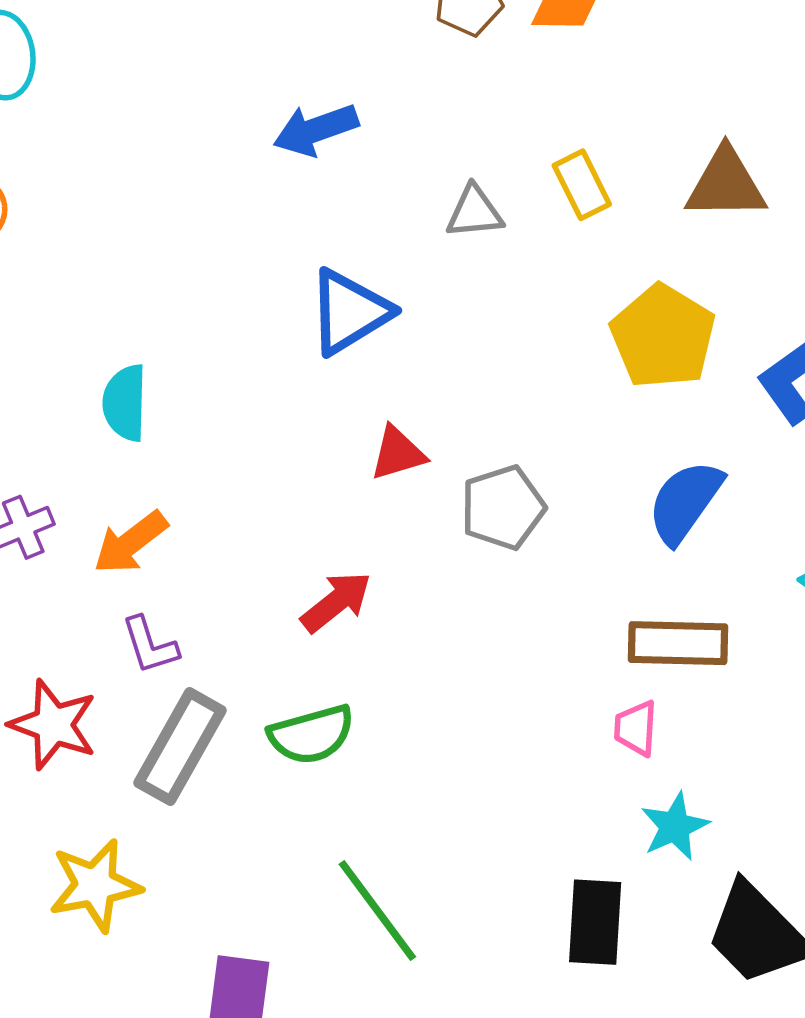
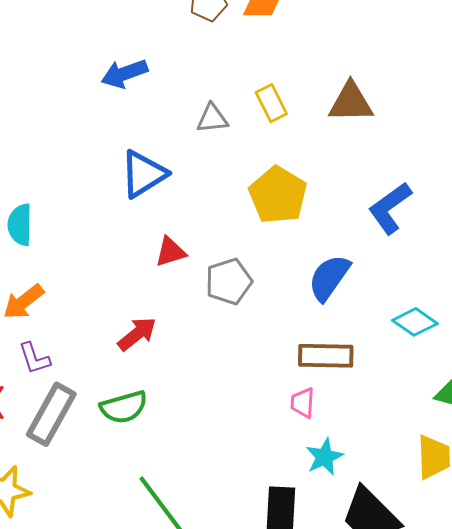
yellow pentagon: (663, 337) -> (278, 195), moved

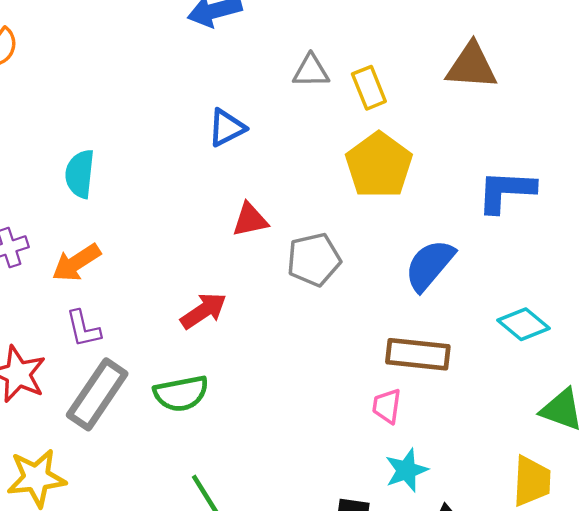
yellow rectangle: (271, 103) -> (369, 88), moved
blue triangle: (143, 174) -> (227, 128), size x0.7
blue L-shape: (390, 208) -> (506, 191), turned 34

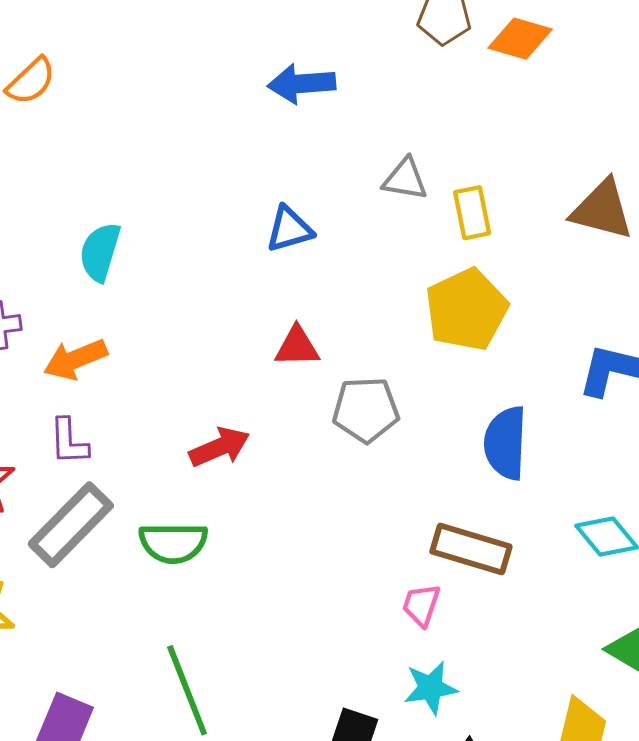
blue semicircle: (429, 265) -> (506, 443), turned -48

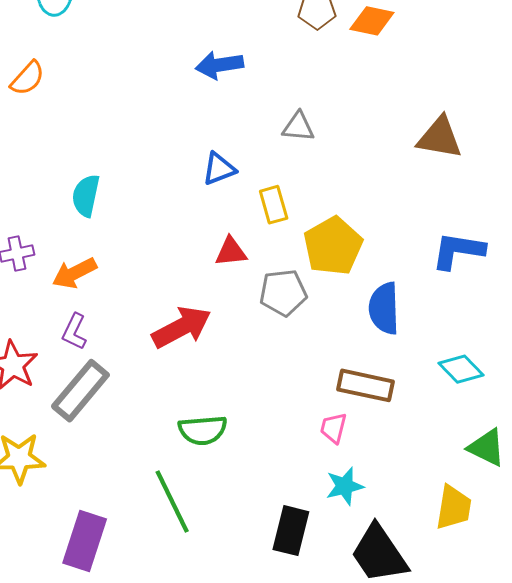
yellow rectangle: (472, 213) -> (274, 205), moved
yellow pentagon: (467, 310) -> (333, 246), moved
purple L-shape: (69, 441) -> (74, 332), turned 33
red arrow: (220, 447) -> (182, 327), size x1.4
green semicircle: (173, 543) -> (203, 430), moved

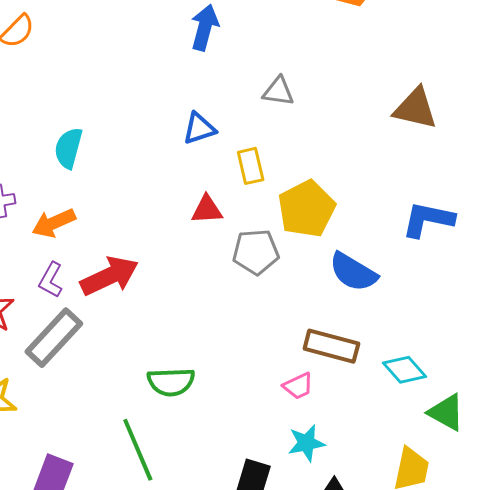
blue arrow: (219, 65) -> (205, 27), turned 111
blue semicircle: (384, 308) -> (353, 272), turned -60
red arrow: (182, 327) -> (110, 276), moved
cyan diamond: (461, 369) -> (404, 370), moved
pink trapezoid: (333, 428) -> (298, 386), turned -132

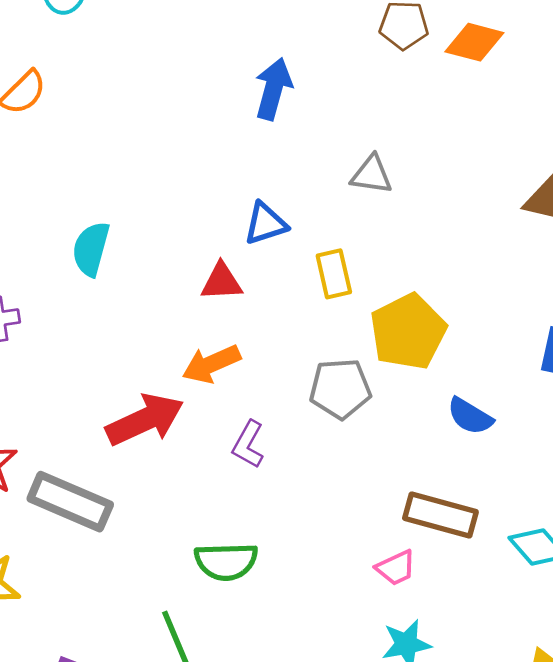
red triangle: (207, 210) -> (222, 282), moved
orange arrow: (54, 223) -> (211, 364), moved
blue semicircle: (353, 272) -> (470, 416), size x0.7
purple L-shape: (51, 280) -> (248, 444), moved
gray rectangle: (54, 338) -> (70, 502), turned 70

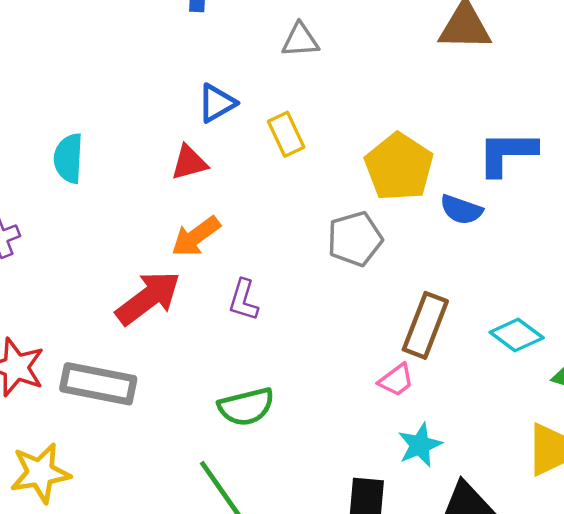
yellow pentagon: (408, 332) -> (399, 167), moved
gray pentagon: (340, 389) -> (355, 239), moved
blue semicircle: (470, 416) -> (461, 210), moved
brown rectangle: (440, 515) -> (425, 325), turned -72

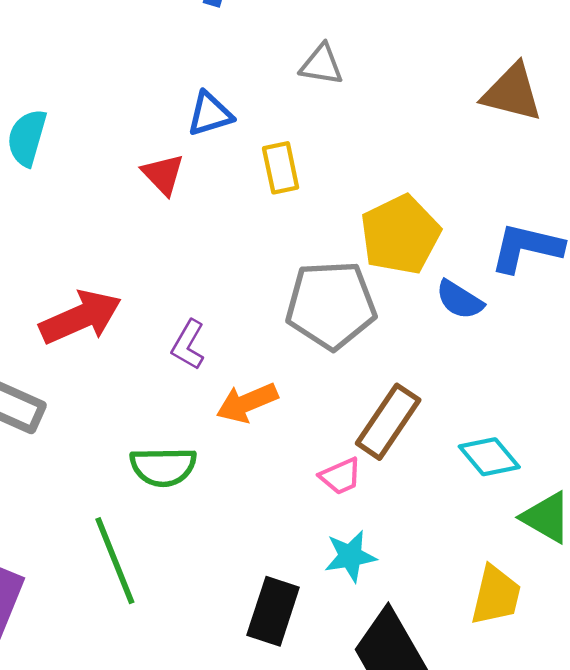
red triangle: (189, 162) -> (163, 174), turned 48
orange arrow: (196, 236) -> (247, 403), moved
gray pentagon: (355, 239) -> (331, 305), size x1.4

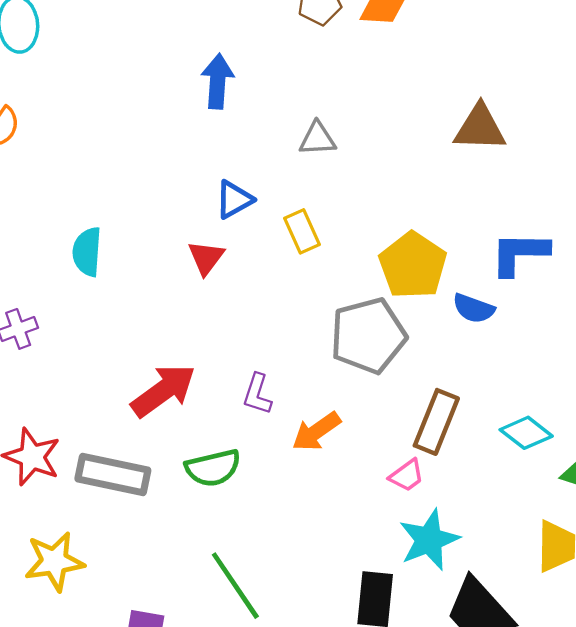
red triangle: (163, 174) -> (206, 258), turned 33
green semicircle: (163, 467) -> (213, 468), moved
cyan star: (350, 556) -> (429, 540), size x1.4

